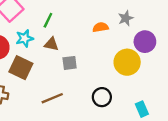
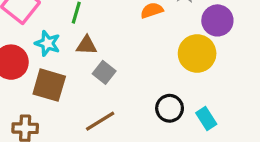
cyan star: (25, 38) -> (48, 43), turned -30
gray square: (70, 63) -> (104, 72), moved, turned -35
cyan rectangle: (142, 109) -> (206, 119), moved

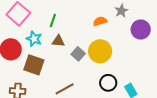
yellow circle: (197, 53) -> (100, 51), moved
gray square: (104, 72) -> (78, 54), moved

